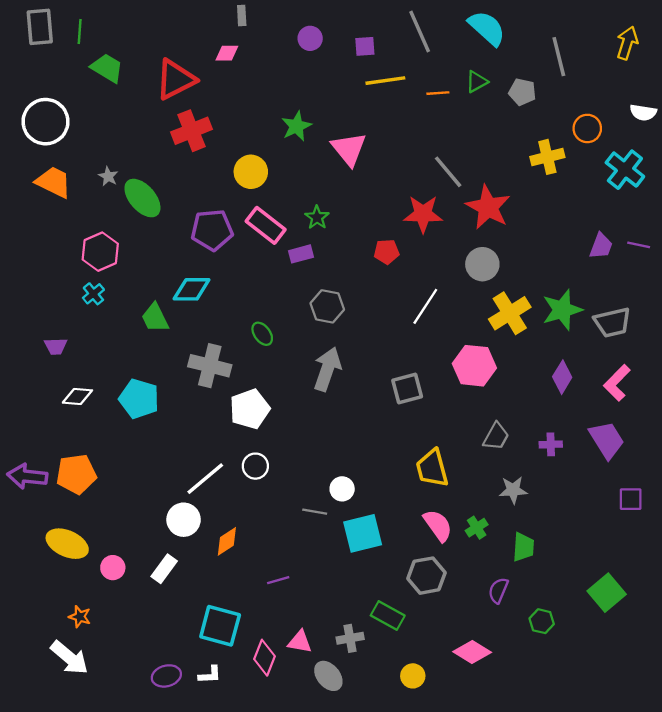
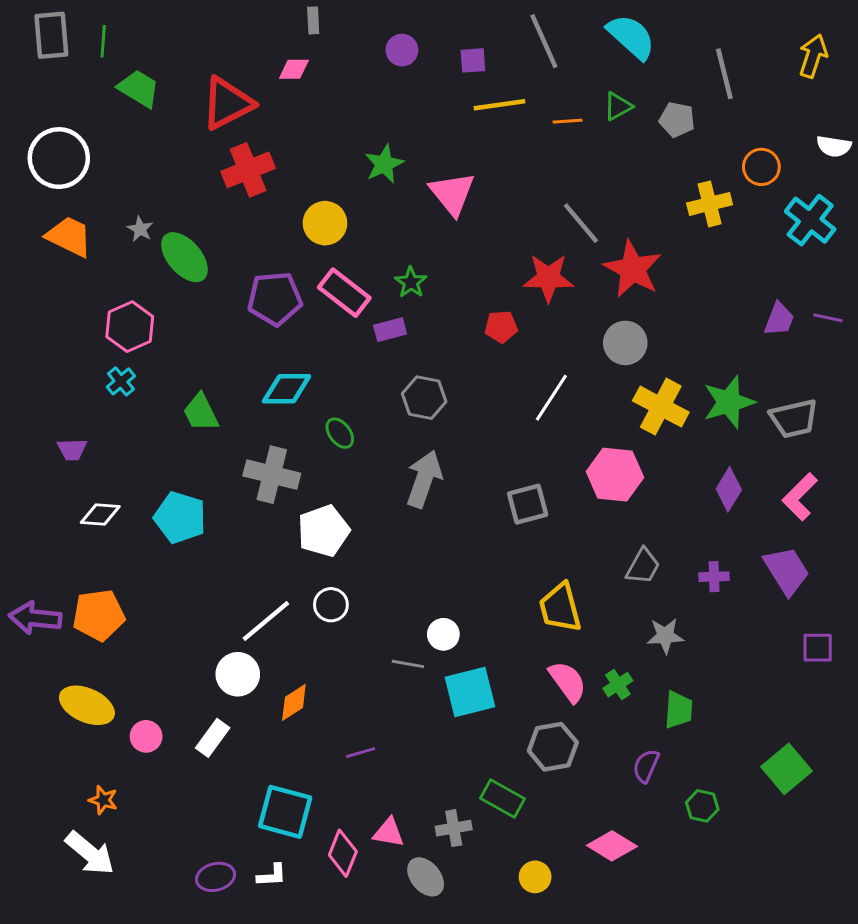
cyan diamond: (192, 289) -> (287, 389), moved
yellow cross: (510, 313) -> (661, 407), turned -30

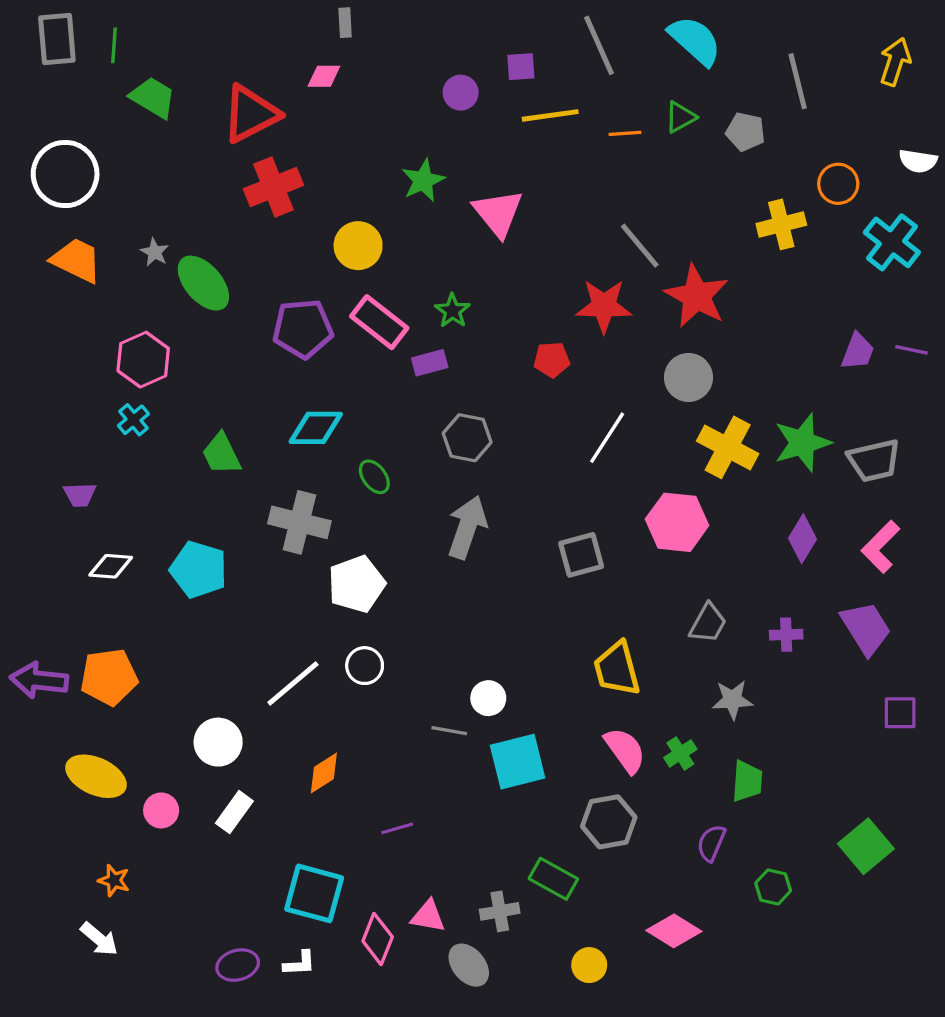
purple circle: (402, 50) -> (461, 93), moved
white circle: (238, 674) -> (218, 742), moved
white arrow: (90, 853) -> (99, 939), size x0.7

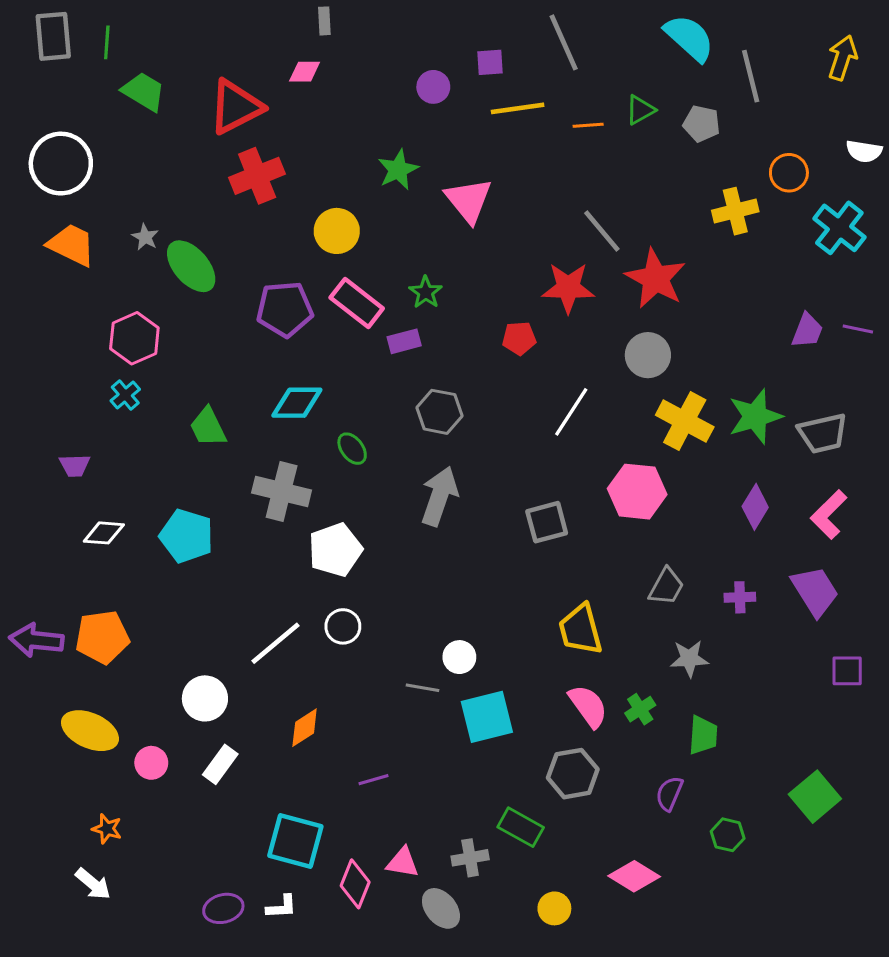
cyan semicircle: (695, 41) -> (689, 38), moved

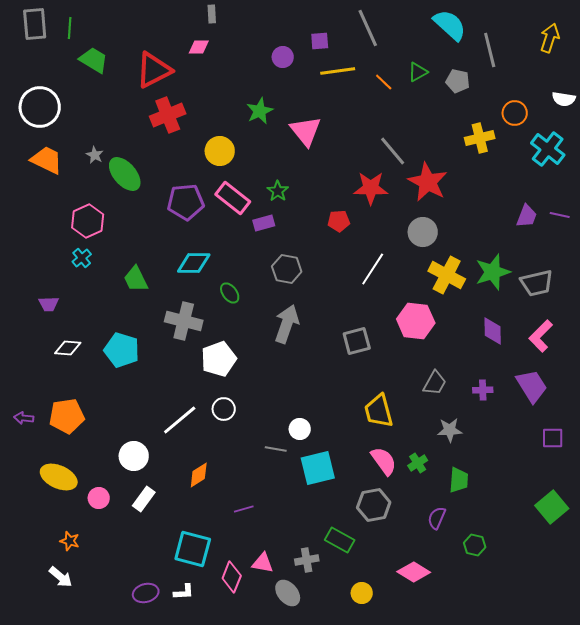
orange line: (588, 125) -> (384, 82), turned 48
purple diamond: (755, 507) -> (493, 331), turned -32
purple arrow: (36, 640) -> (24, 418), size x0.6
green square: (815, 797) -> (552, 507), moved

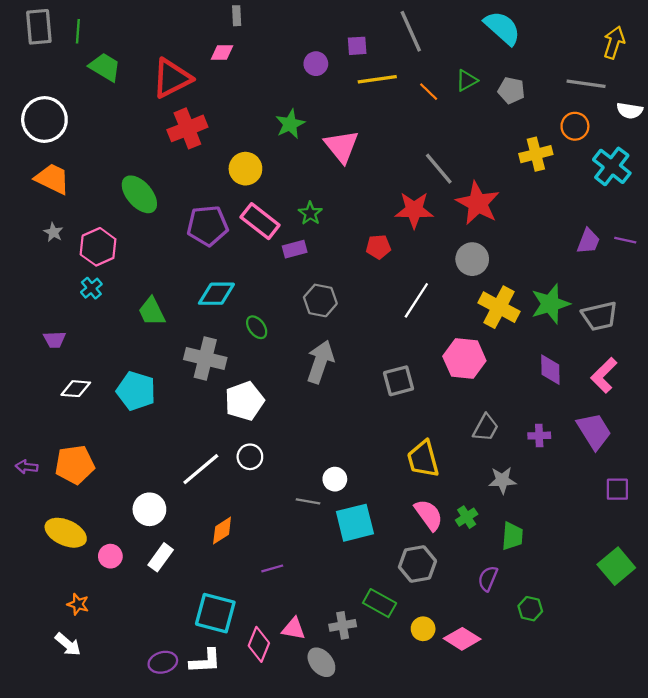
gray line: (490, 50) -> (586, 84), moved, turned -68
gray star: (95, 155) -> (53, 232), moved
white L-shape: (184, 592) -> (205, 661), size x1.4
yellow circle: (362, 593) -> (423, 629), moved

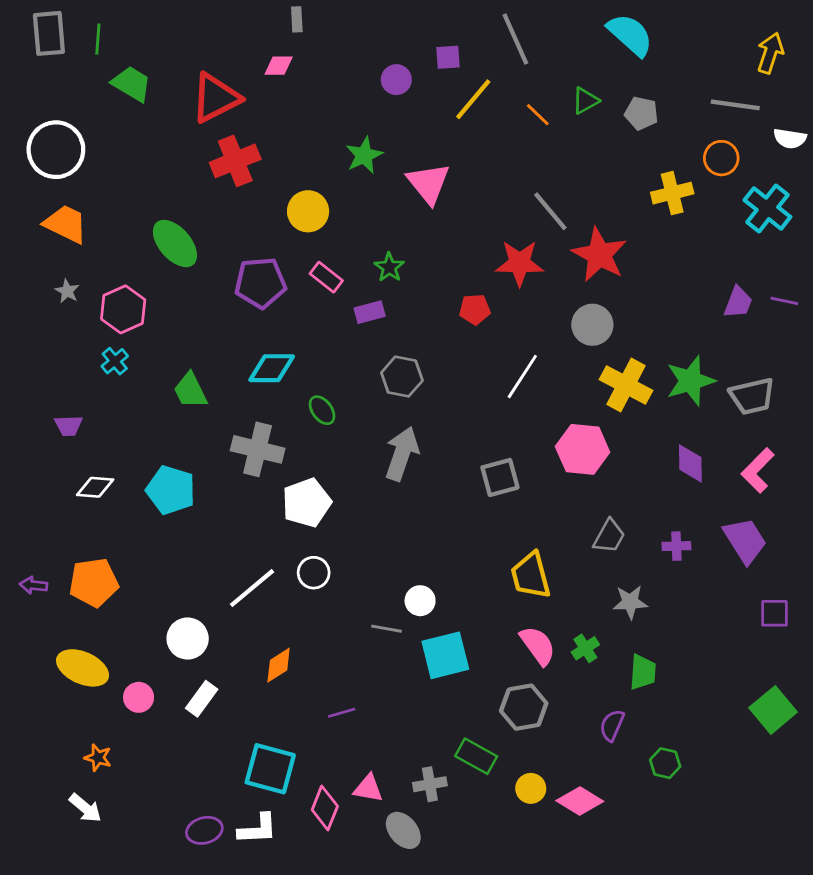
yellow line: (377, 79) -> (473, 99), turned -42
pink rectangle: (260, 221) -> (326, 277), size x0.7

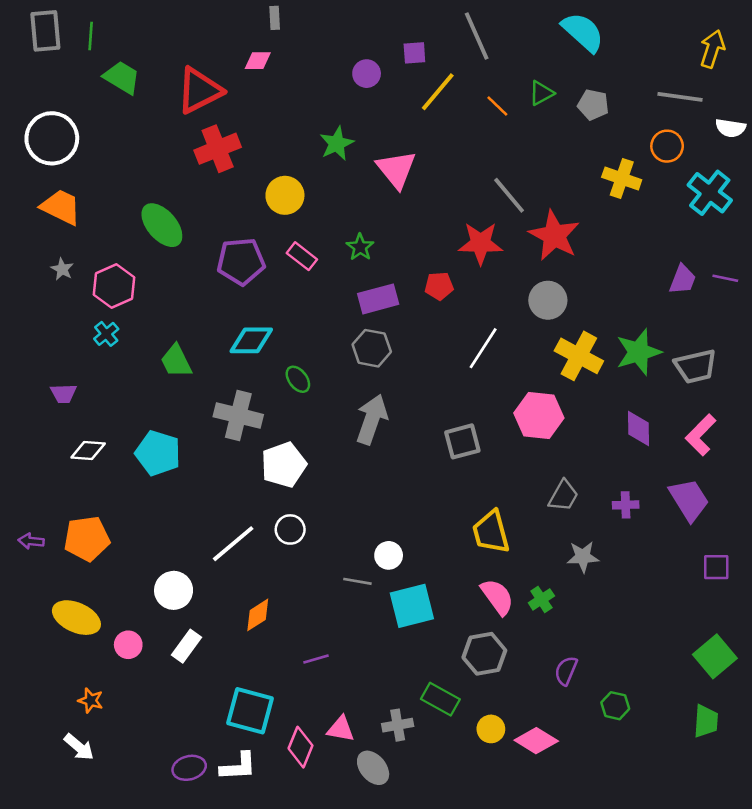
yellow cross: (672, 193) -> (622, 178), turned 33
purple rectangle: (370, 312) -> (378, 299), moved, size x1.4
green trapezoid: (643, 672) -> (706, 721), moved

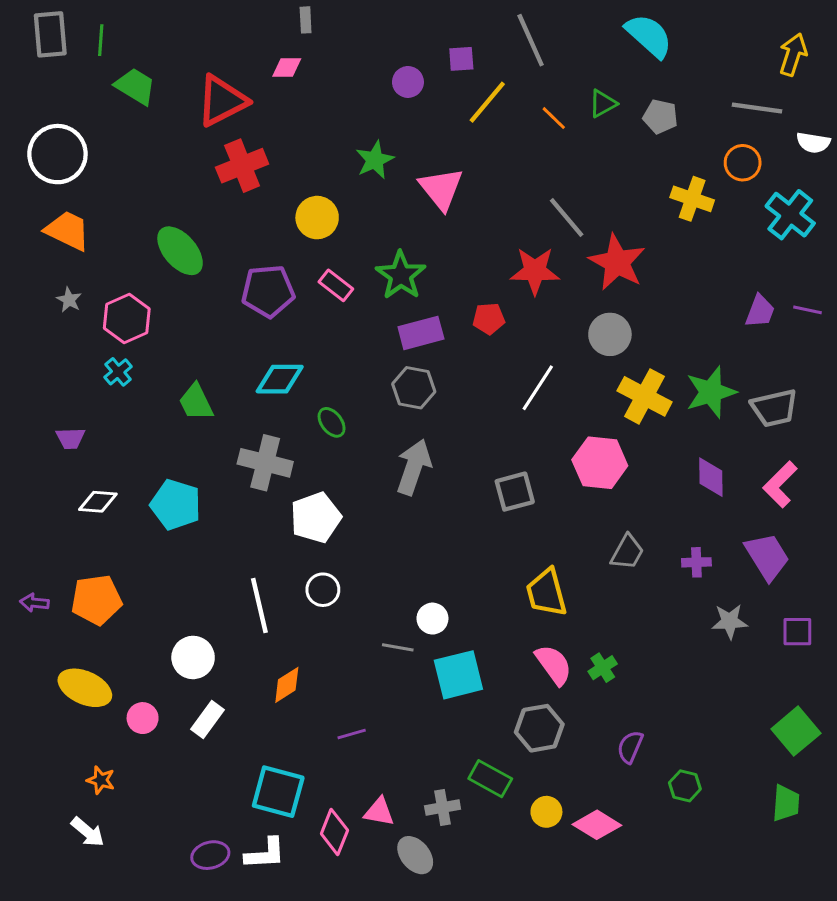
green star: (360, 247) -> (401, 275), size x1.6
white line: (233, 544) -> (259, 606), turned -63
gray star: (583, 557) -> (730, 621), moved

